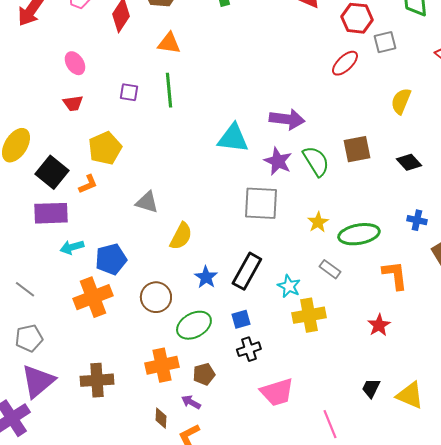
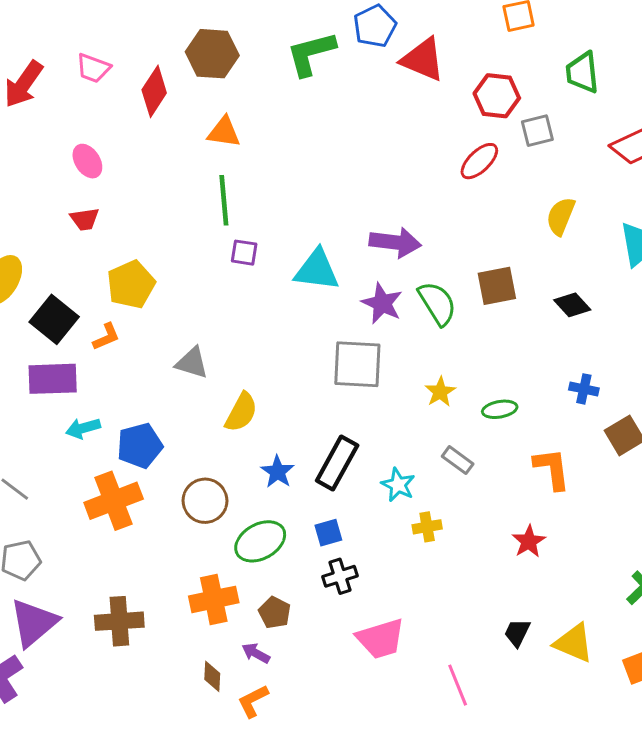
purple square: (129, 92) -> (244, 253), moved
green ellipse: (359, 234) -> (500, 409), size x0.6
yellow cross: (309, 315) -> (427, 527), size x0.6
brown pentagon: (204, 374) -> (275, 613), turned -30

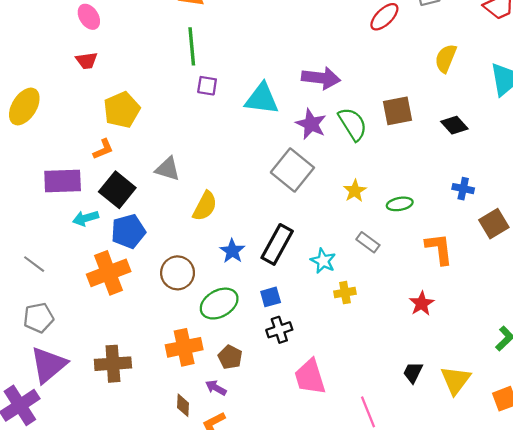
black square: (54, 319) -> (117, 190), moved
gray square: (357, 364) -> (292, 170), turned 36
pink trapezoid: (381, 639) -> (310, 377), turned 90
yellow triangle: (574, 643) -> (456, 380), turned 44

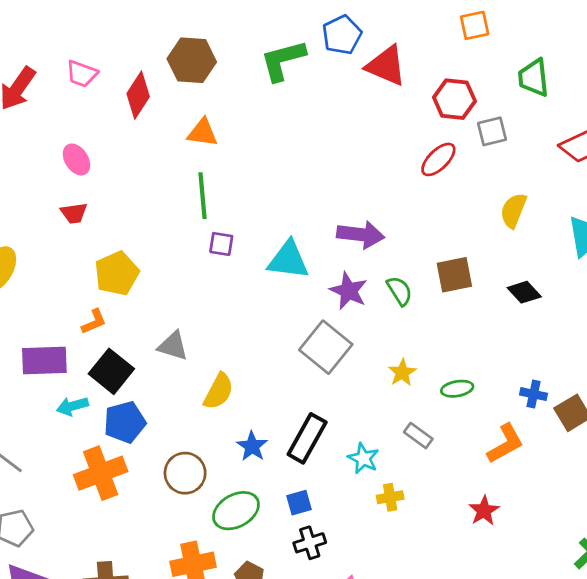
green semicircle: (353, 124) -> (400, 291), size x0.7
blue cross: (463, 189) -> (534, 394), moved
orange L-shape: (439, 249) -> (505, 444), turned 68

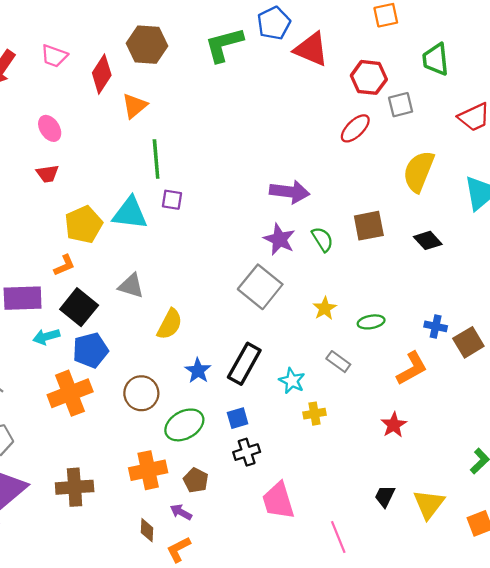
orange triangle: (202, 133) -> (135, 106), moved, turned -48
yellow semicircle: (513, 210) -> (419, 171), size x1.4
cyan triangle: (288, 260) -> (130, 213), moved

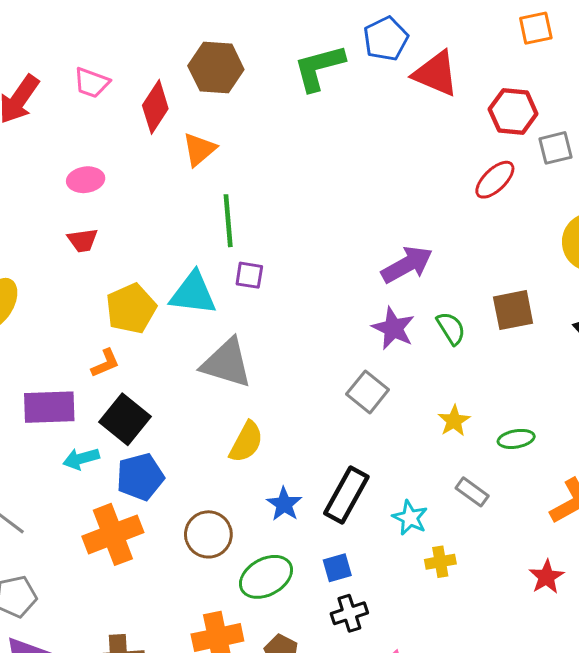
pink ellipse: (50, 128) -> (86, 180), turned -65
purple arrow: (290, 192) -> (407, 265), turned -36
gray triangle: (131, 286) -> (227, 363), moved, size x1.5
gray square: (260, 287) -> (368, 392), size x0.7

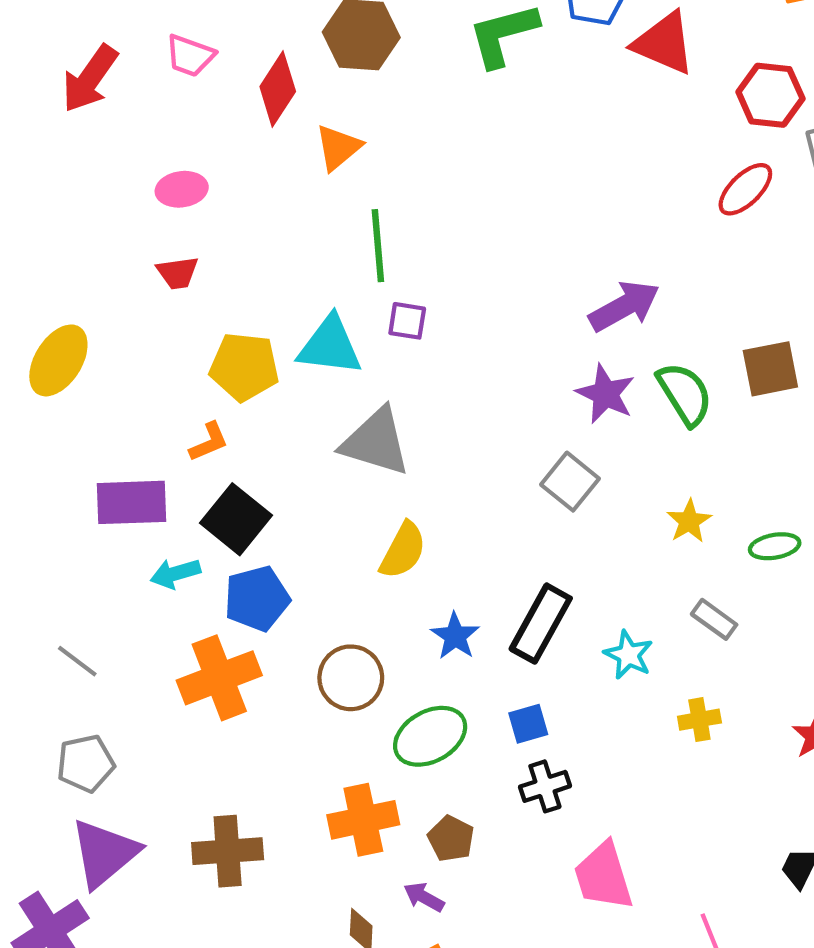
yellow pentagon: (131, 309) -> (244, 367), turned 30
green semicircle: (451, 328) -> (685, 394), size x1.4
yellow cross: (440, 562) -> (699, 720), moved

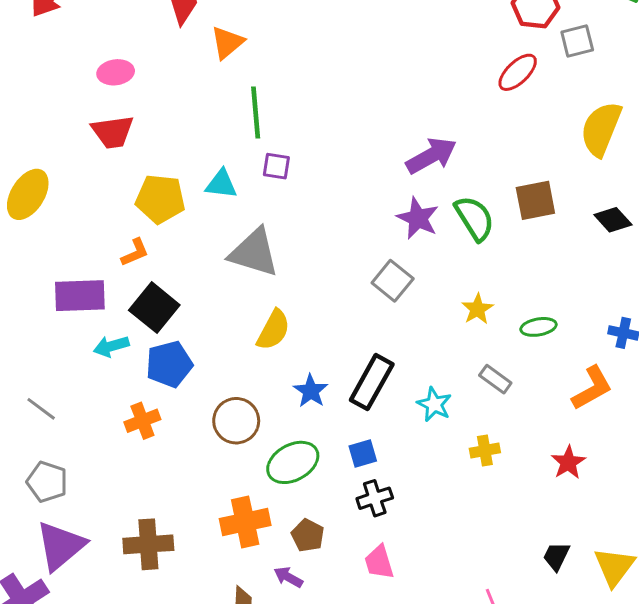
red trapezoid: (177, 273) -> (113, 132), size x1.4
cyan triangle: (330, 346) -> (221, 184), size x0.7
orange cross: (219, 678) -> (142, 421), size x0.6
gray pentagon: (86, 763) -> (47, 482), turned 30
pink trapezoid: (603, 876) -> (379, 562), moved, size x0.7

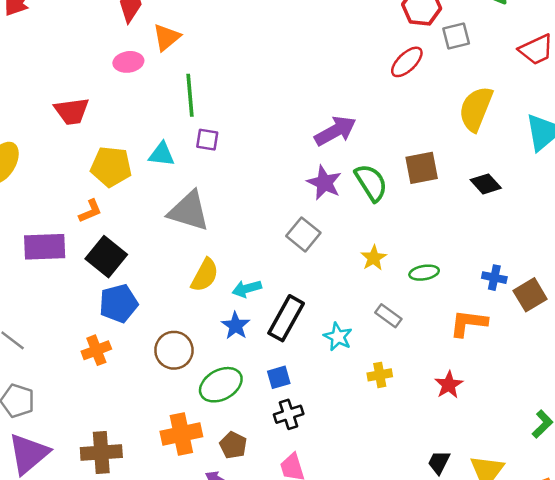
pink ellipse: (116, 72) -> (128, 62), moved
cyan arrow: (111, 346) -> (247, 289), moved
orange L-shape: (592, 388) -> (468, 323), turned -144

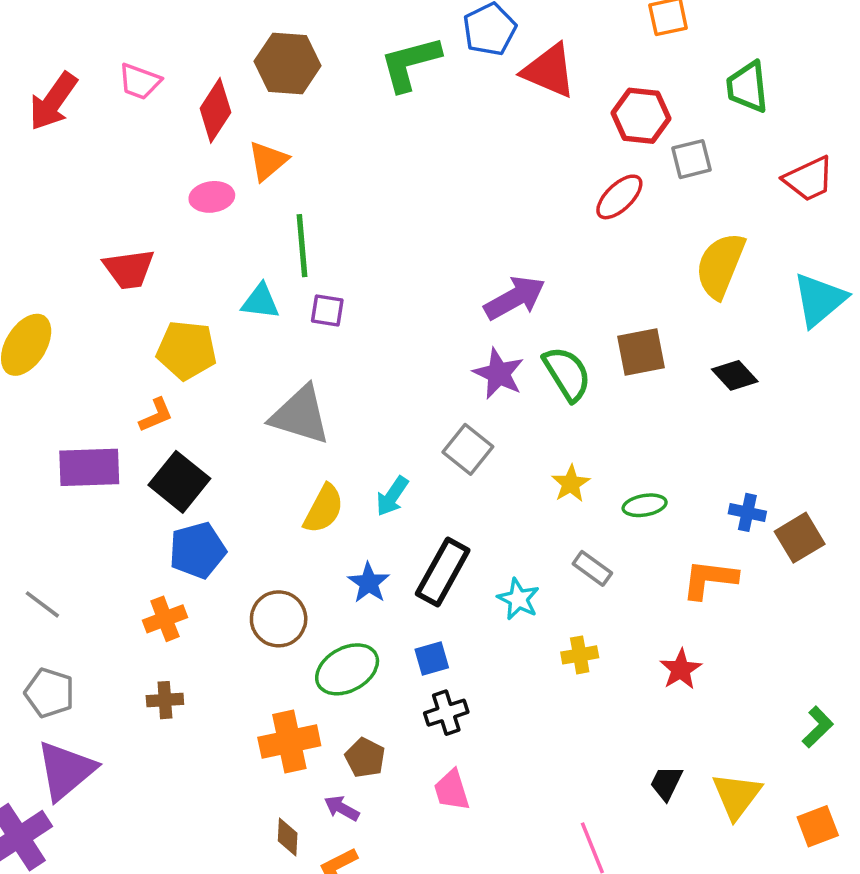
cyan triangle: (162, 154) -> (261, 302), moved
cyan arrow: (247, 289) -> (392, 496), moved, turned -40
brown cross: (101, 453) -> (165, 700), moved, size x0.6

